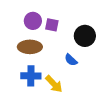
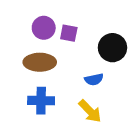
blue semicircle: (71, 60) -> (94, 79), turned -56
yellow arrow: (54, 84) -> (90, 111), moved

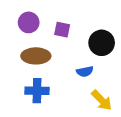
purple circle: (44, 28) -> (29, 22), moved
yellow arrow: (90, 111) -> (102, 100), moved

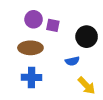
purple circle: (29, 22) -> (34, 19), moved

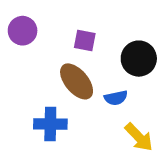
purple circle: (34, 19) -> (23, 31), moved
brown ellipse: (30, 48) -> (77, 81), moved, turned 50

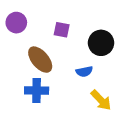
brown ellipse: (77, 81) -> (40, 60), moved

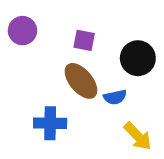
brown ellipse: (40, 60) -> (81, 81), moved

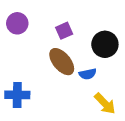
purple square: (84, 40) -> (64, 31), turned -35
blue cross: (50, 123) -> (17, 95), moved

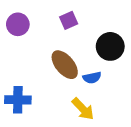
purple square: (64, 31) -> (69, 20), moved
yellow arrow: (105, 104) -> (83, 109), moved

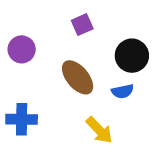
purple circle: (18, 24) -> (22, 49), moved
blue semicircle: (92, 78) -> (123, 91), moved

